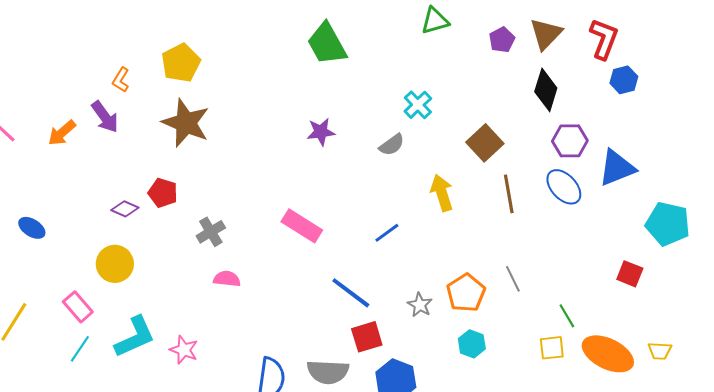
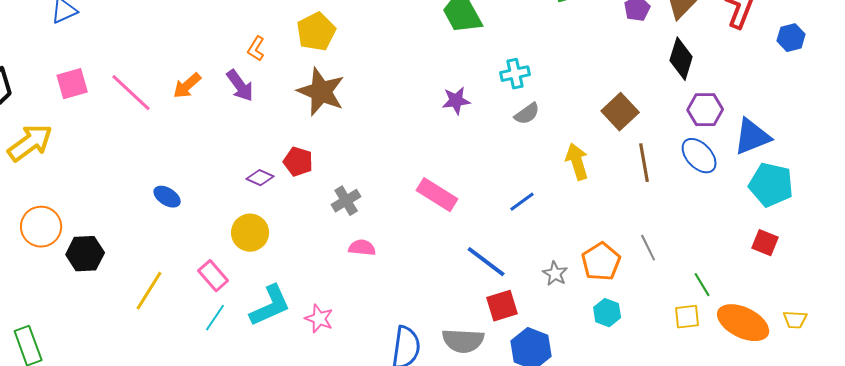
blue hexagon: (624, 80) -> (791, 38), moved
cyan cross: (418, 105) -> (515, 74), moved, turned 32
orange arrow: (62, 133) -> (187, 86), moved
cyan pentagon: (668, 224) -> (771, 185), moved

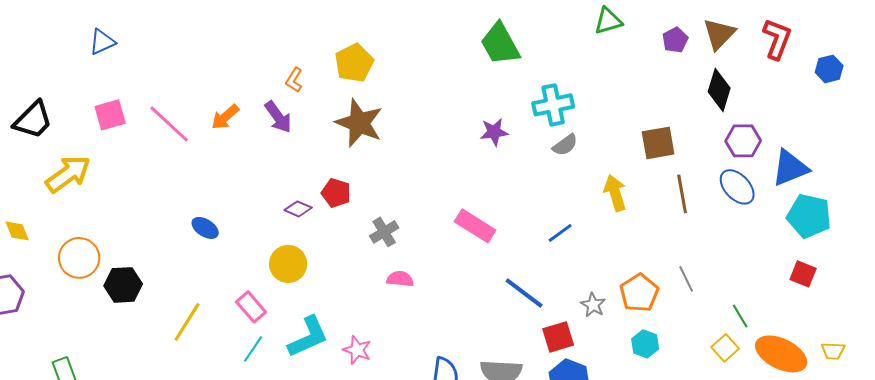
cyan cross: (515, 74) -> (553, 105), size x1.4
brown square: (620, 112) -> (658, 143), turned 33
red square: (502, 306) -> (558, 337), moved
yellow square: (687, 317) -> (725, 348), turned -36

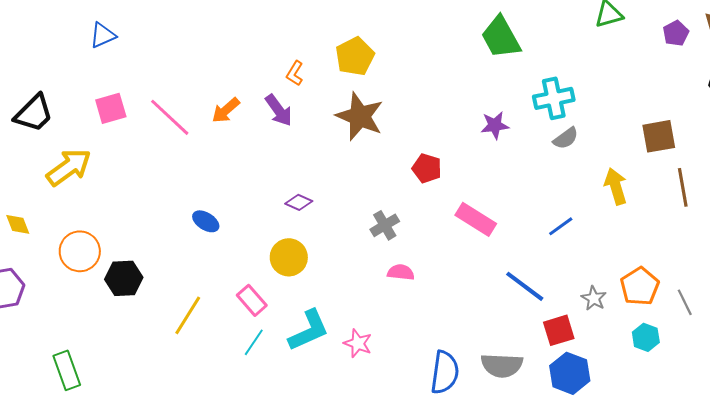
red pentagon: (336, 193) -> (427, 168), moved
gray line: (686, 279) -> (685, 302), moved

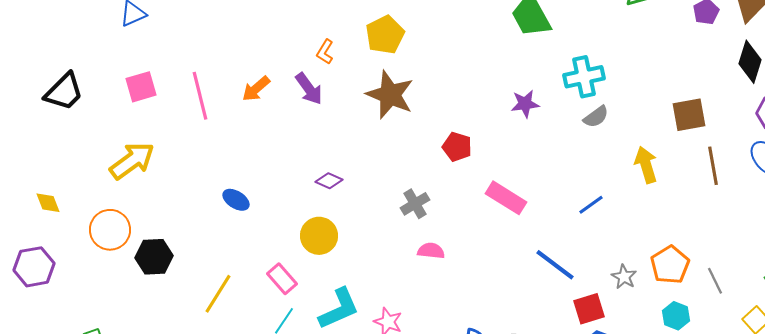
pink line: (170, 117) -> (200, 96), turned 33
yellow arrow: (69, 167) -> (132, 161), moved

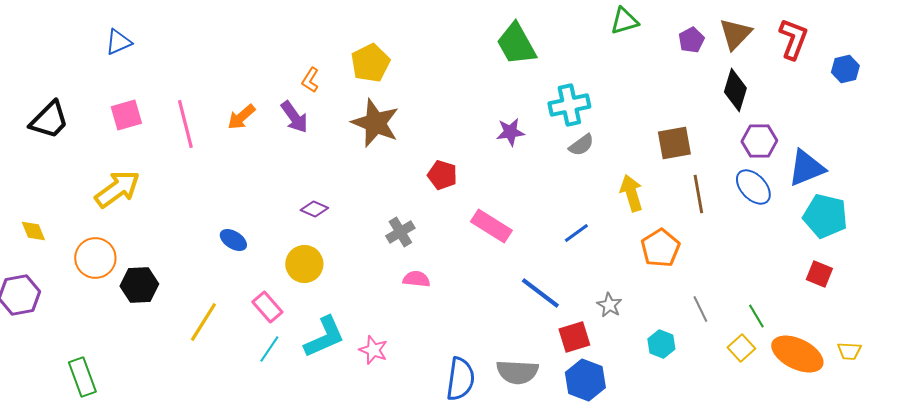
blue ellipse: (236, 200) -> (233, 240), moved
orange pentagon: (670, 265) -> (660, 248), moved

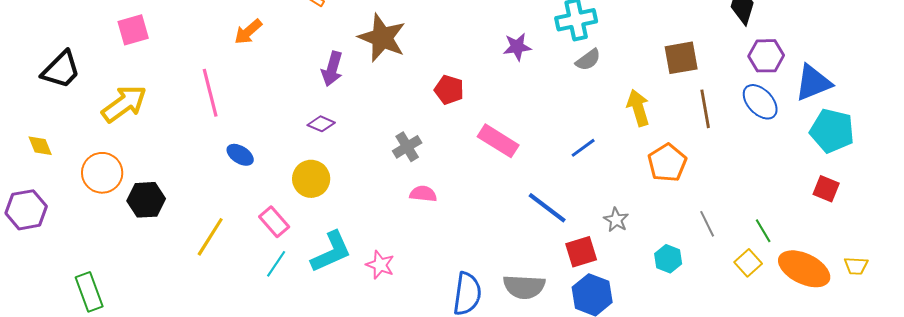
purple arrow: (294, 117) -> (332, 69), moved, turned 52
black trapezoid: (49, 120) -> (61, 70), moved
pink line: (185, 124) -> (210, 93), moved

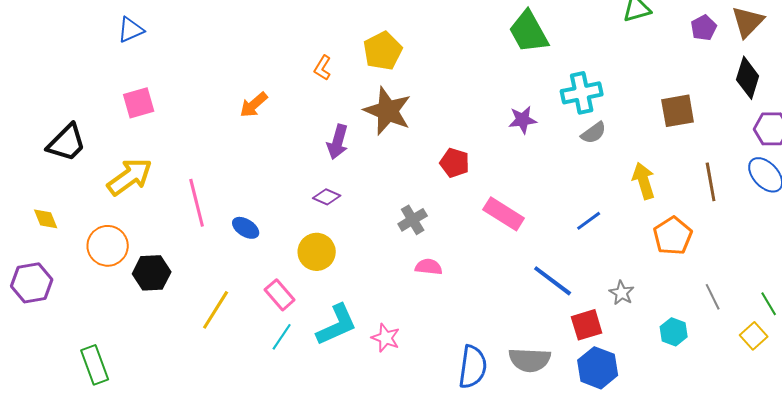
brown square: (681, 58) -> (678, 111), moved
pink line: (210, 93) -> (197, 203), moved

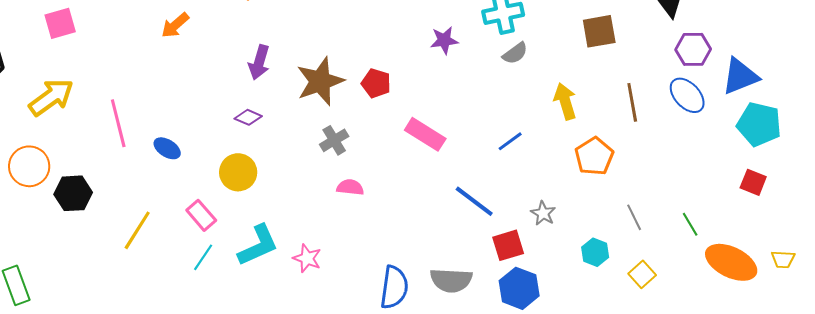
brown star: (388, 111) -> (320, 81), moved, turned 30
yellow square: (754, 336) -> (642, 274), moved

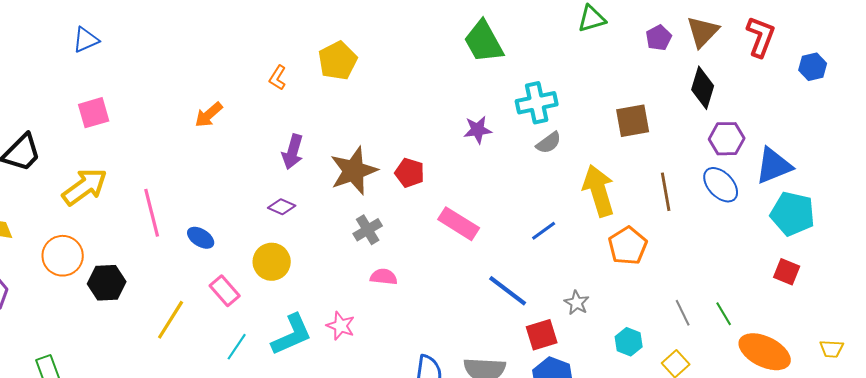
yellow arrow: (565, 101) -> (599, 191), size x1.4
pink rectangle: (201, 215) -> (225, 291), moved
gray line: (634, 217) -> (683, 313), moved
pink star: (307, 258) -> (341, 326), moved
yellow trapezoid: (783, 259) -> (832, 349), moved

